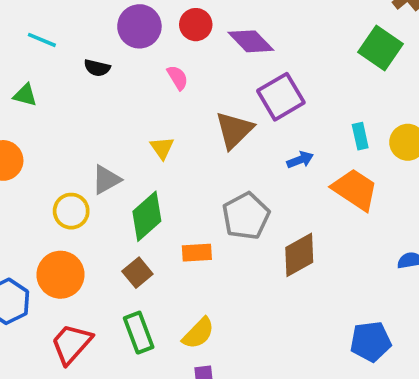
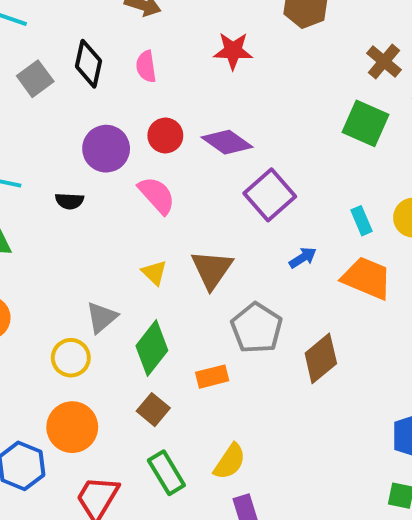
pink semicircle: (178, 78) -> (157, 195), size x1.5
brown triangle: (234, 130) -> (212, 269), moved

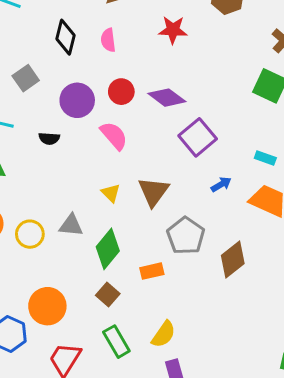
gray square: (35, 79) -> (26, 78), moved
cyan rectangle: (362, 221) -> (265, 158), turned -48
gray triangle: (102, 317) -> (71, 225), turned 45
yellow circle: (71, 358) -> (30, 234), moved

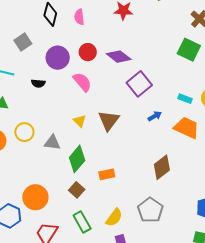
yellow circle: (30, 234) -> (24, 132), moved
gray pentagon: (186, 236) -> (150, 210), moved

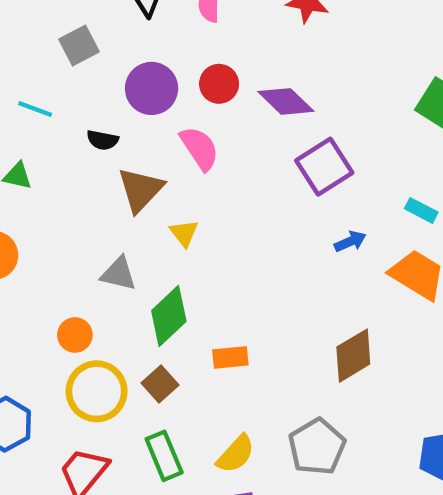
brown triangle: (109, 120) -> (141, 190), moved
yellow circle: (24, 132) -> (97, 391), moved, size x1.4
orange circle: (35, 197) -> (75, 335), moved, size x0.6

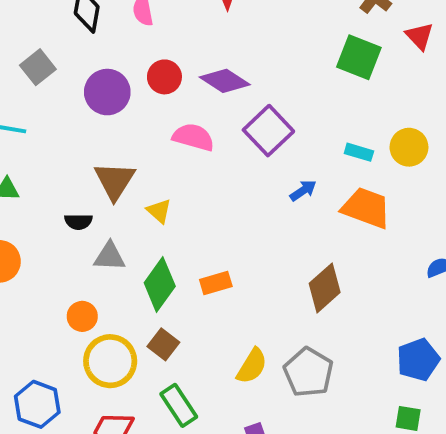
black semicircle: (102, 140) -> (78, 222), moved
pink semicircle: (200, 148) -> (193, 137), moved, turned -30
orange rectangle: (230, 357) -> (216, 283), moved
yellow semicircle: (236, 454) -> (252, 366), moved

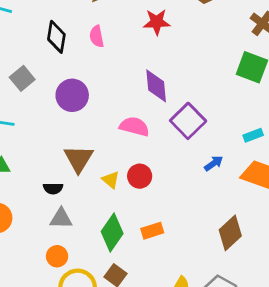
red circle: (164, 77) -> (140, 176), moved
purple diamond: (225, 81) -> (156, 86), turned 52
cyan rectangle: (359, 152) -> (253, 135), turned -36
gray triangle: (110, 257) -> (61, 218), moved

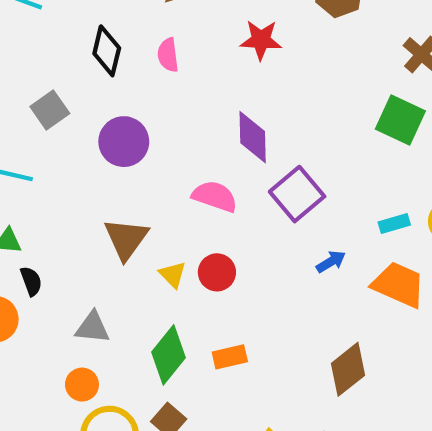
black semicircle: (53, 188) -> (31, 281), moved, turned -114

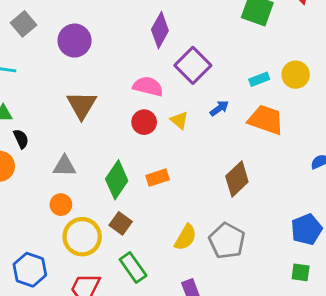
purple diamond: (253, 137) -> (160, 30), turned 36
pink semicircle: (215, 196) -> (148, 86), moved
yellow triangle: (173, 275) -> (179, 120), moved

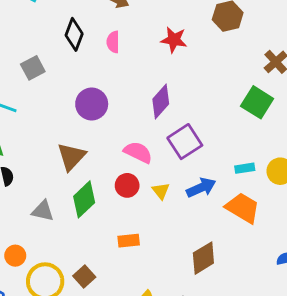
purple circle: (75, 41) -> (92, 104), moved
blue arrow: (219, 108) -> (201, 188), size x1.5
green diamond: (117, 180) -> (84, 199), moved
orange circle: (61, 205) -> (15, 256), moved

